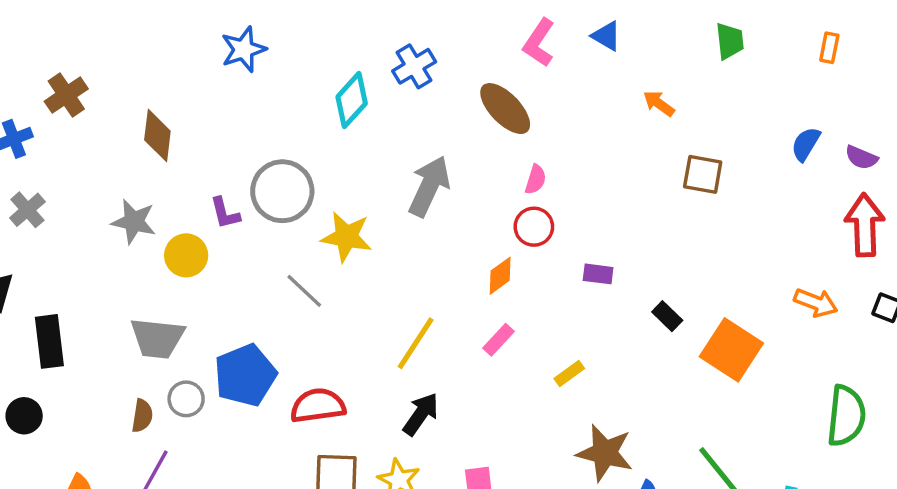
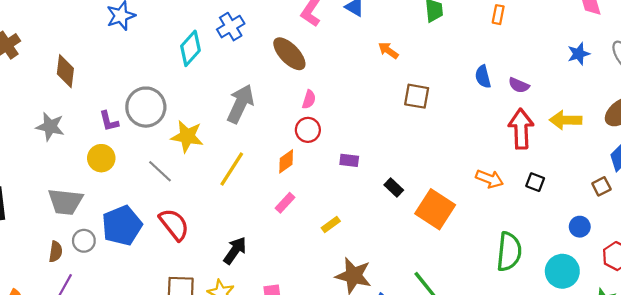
blue semicircle: (806, 144) -> (483, 77), turned -45
yellow circle: (186, 255) -> (101, 158), moved
yellow line: (416, 343) -> (232, 169), moved
red semicircle: (318, 406) -> (174, 224), moved, turned 60

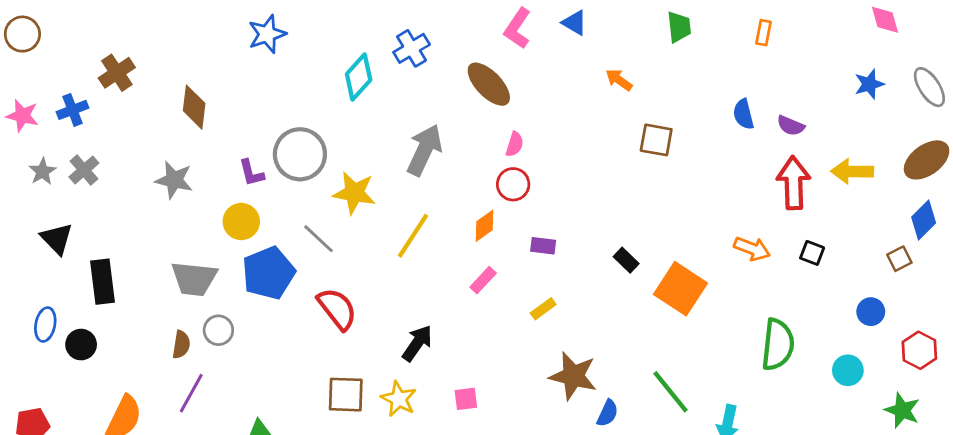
purple rectangle: (349, 160) -> (543, 246), moved
blue pentagon: (122, 226) -> (268, 273), moved
cyan circle: (562, 271) -> (848, 370), size x0.7

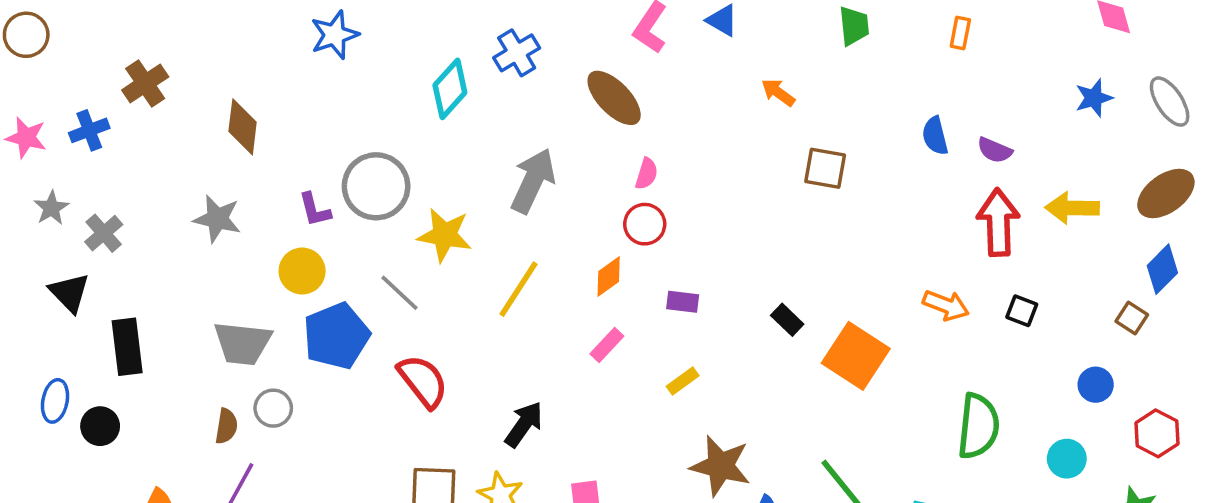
gray cross: (84, 170) -> (104, 233), moved
brown square: (899, 259) -> (1132, 318), turned -30

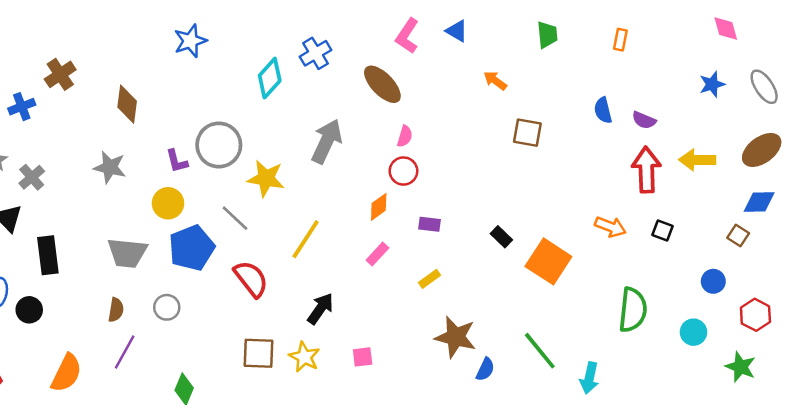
blue diamond: (1162, 269) -> (759, 202), turned 44
yellow line: (518, 289) -> (306, 239), moved
gray circle: (273, 408) -> (167, 307), moved

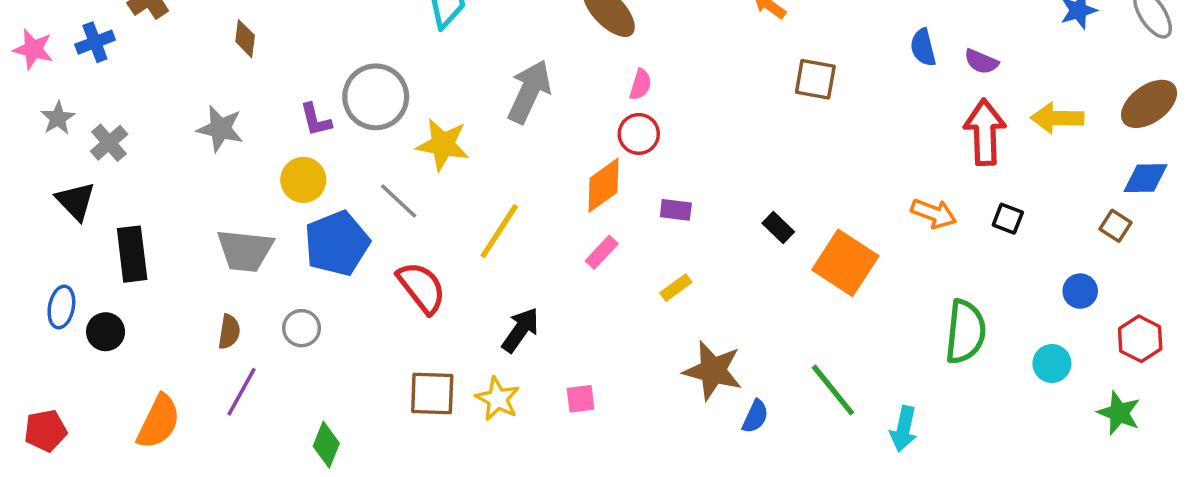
brown diamond: (127, 104) -> (245, 39), size x0.7
orange diamond: (379, 207) -> (603, 185), size x1.4

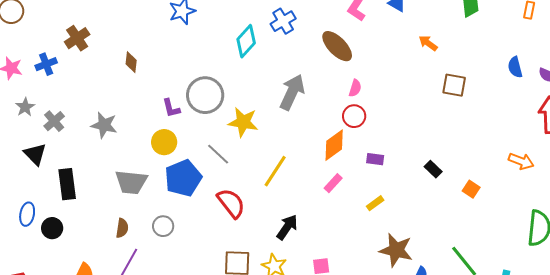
gray star: (220, 129) -> (104, 125), moved
orange square: (845, 263) -> (471, 189), size x0.5

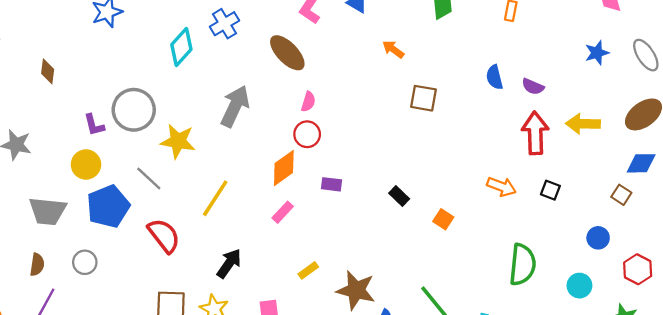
yellow rectangle: (375, 203) -> (308, 270), moved

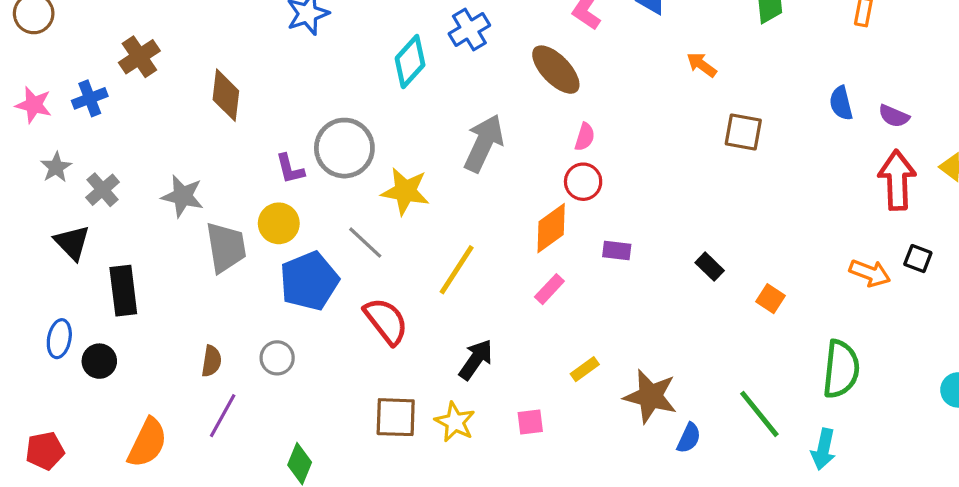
brown diamond: (48, 71) -> (226, 95), size x1.5
orange arrow: (501, 187) -> (870, 273), moved
gray trapezoid: (48, 211) -> (226, 247), moved, turned -105
green semicircle: (522, 265) -> (841, 369), moved

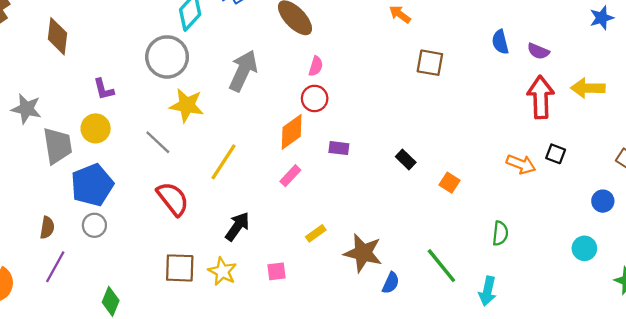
gray circle: (344, 148) -> (167, 57), moved
blue pentagon: (309, 281) -> (92, 185), moved
green semicircle: (841, 369) -> (500, 233), size x0.6

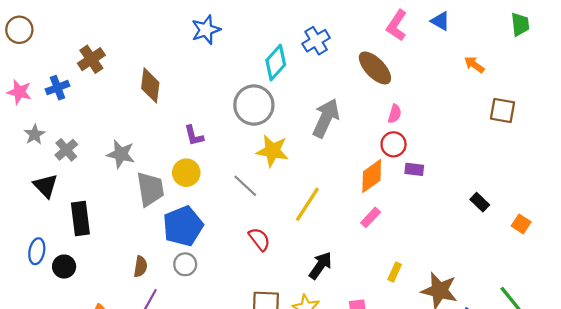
purple rectangle: (339, 148) -> (414, 169), moved
red semicircle: (173, 199) -> (259, 239), size x0.7
yellow rectangle: (316, 233) -> (395, 272), turned -30

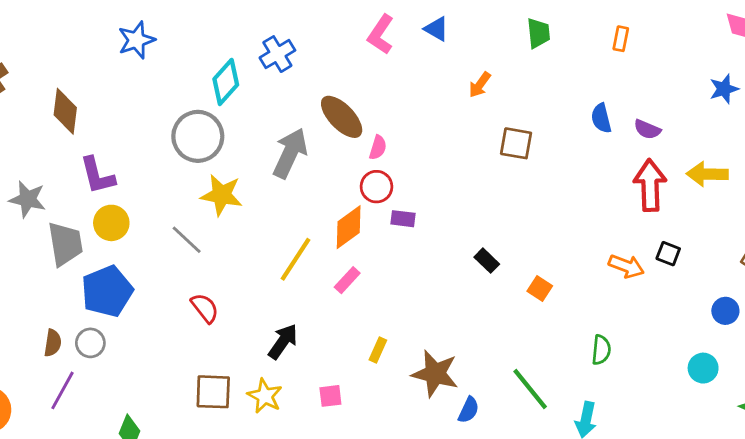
orange arrow: (474, 65) -> (480, 85), turned -90
brown ellipse: (375, 68) -> (342, 117), moved
purple L-shape: (194, 136) -> (97, 175), moved, size x1.4
yellow line: (307, 204) -> (296, 259), moved
gray circle: (185, 264) -> (90, 343), moved

